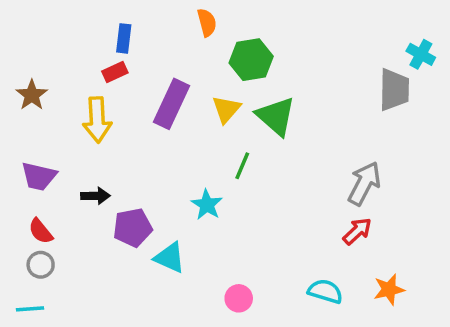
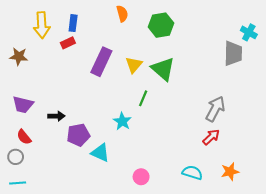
green hexagon: (251, 60) -> (161, 25), moved
brown star: (32, 95) -> (19, 56), turned -30
yellow arrow: (97, 120) -> (42, 25), moved
gray circle: (41, 265) -> (16, 157), moved

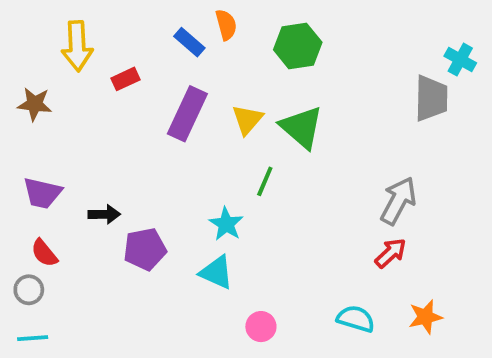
blue rectangle: (73, 23) -> (189, 42), moved, turned -56
cyan triangle: (100, 153) -> (216, 272), moved

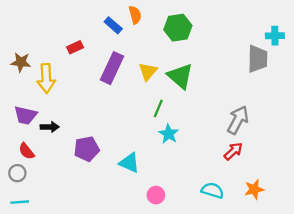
yellow arrow: (77, 46) -> (46, 78), moved
cyan cross: (460, 60) -> (275, 36), turned -30
black arrow: (104, 214) -> (50, 127), moved
cyan star: (226, 224) -> (169, 134), moved

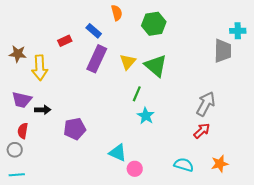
blue rectangle: (113, 25) -> (94, 31), moved
red semicircle: (27, 151) -> (23, 131), turned 49
cyan triangle: (129, 163) -> (118, 153), moved

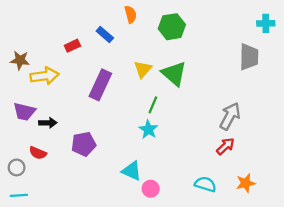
cyan cross: (238, 31) -> (266, 23), moved
purple rectangle: (97, 59) -> (100, 85), moved
yellow arrow: (40, 68) -> (44, 76), turned -95
cyan star: (146, 116) -> (148, 129), moved
red semicircle: (23, 131) -> (38, 153), moved, turned -77

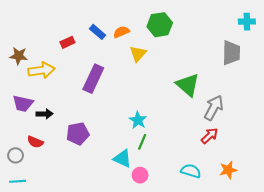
orange semicircle: (131, 14) -> (121, 32), moved, turned -98
yellow triangle: (143, 69) -> (138, 54), moved
green triangle: (174, 74) -> (188, 85), moved
green line: (153, 105) -> (142, 142), moved

